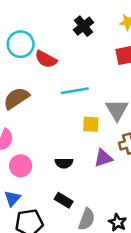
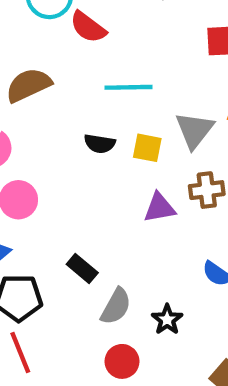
black semicircle: (64, 163) -> (100, 144), moved

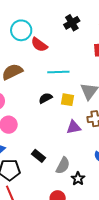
black semicircle: (100, 144) -> (46, 98), turned 144
gray semicircle: (116, 306) -> (63, 166), moved

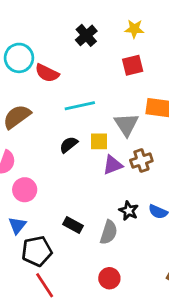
purple triangle: (74, 127) -> (113, 165), moved
black star: (78, 179) -> (129, 211), moved

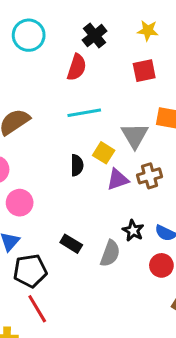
cyan circle: (19, 58) -> (29, 35), moved
red semicircle: (47, 73) -> (77, 67), moved, turned -100
yellow square: (99, 141) -> (104, 153), turned 30
black semicircle: (69, 145) -> (77, 165), moved, turned 126
red circle: (109, 278) -> (161, 265), moved

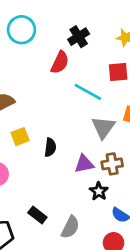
cyan line: (84, 113) -> (88, 92), moved, turned 32
yellow square: (104, 153) -> (20, 137), moved, turned 30
black star: (133, 231) -> (99, 191), moved

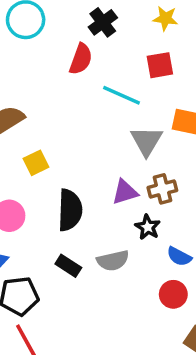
black semicircle: (50, 147) -> (70, 210), moved, size x1.6
gray semicircle: (70, 227) -> (113, 261), moved, turned 55

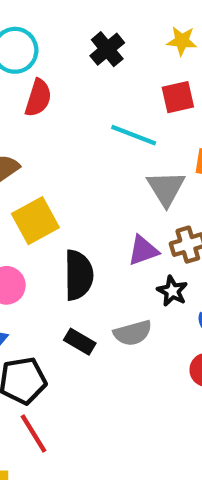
red semicircle: (81, 59) -> (38, 98), moved
yellow square: (36, 163) -> (35, 221), size x1.5

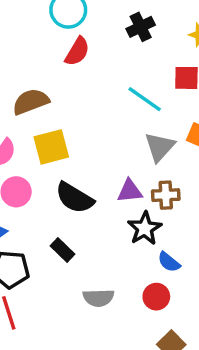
black semicircle: (79, 275) -> (75, 198), turned 108
black star: (172, 291) -> (145, 228), size x1.4
gray semicircle: (133, 333) -> (98, 298), moved

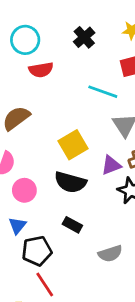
red semicircle: (77, 52) -> (41, 70), turned 65
yellow square: (51, 147) -> (73, 145), moved

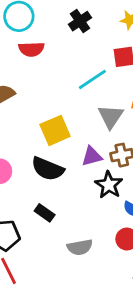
cyan line: (103, 92) -> (92, 79), turned -60

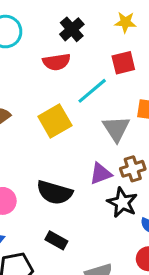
red semicircle: (31, 49) -> (57, 62), moved
yellow square: (55, 130) -> (55, 121), moved

